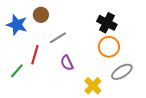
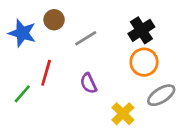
black cross: (107, 23) -> (141, 30), turned 30
gray line: (58, 38) -> (86, 38), moved

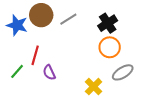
brown circle: (54, 20) -> (41, 15), size x1.5
gray line: (86, 38) -> (68, 19), moved
purple semicircle: (88, 83) -> (49, 72), moved

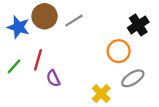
black cross: (108, 23) -> (138, 25), moved
green line: (17, 71) -> (14, 66), moved

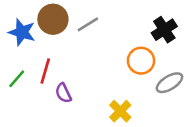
gray ellipse: (133, 78) -> (169, 83), moved

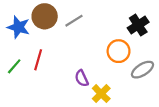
purple semicircle: (63, 93) -> (82, 78), moved

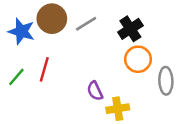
black cross: (138, 25) -> (130, 29), moved
gray ellipse: (142, 70) -> (166, 81), turned -60
yellow cross: (101, 94) -> (118, 109), turned 36

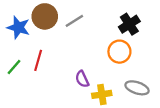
black cross: (130, 29) -> (129, 24), moved
gray ellipse: (166, 81) -> (137, 88), moved, turned -70

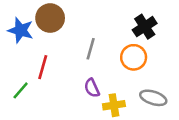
gray line: (74, 21) -> (91, 49), moved, turned -42
green line: (14, 67) -> (21, 90), moved

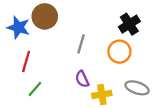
red line: (43, 67) -> (26, 61), moved
green line: (21, 90) -> (35, 89), moved

